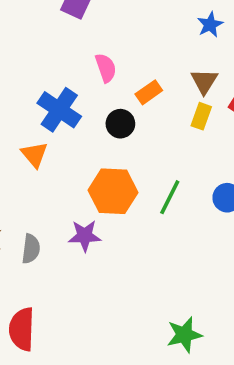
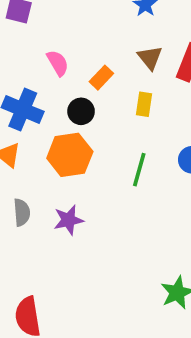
yellow rectangle: (201, 116) -> (144, 104), moved
orange hexagon: (113, 191) -> (70, 155), moved
gray semicircle: (31, 249) -> (22, 212), moved

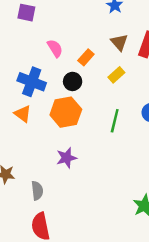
yellow rectangle: (144, 104) -> (116, 75), turned 42
gray semicircle: (22, 212) -> (37, 191), moved

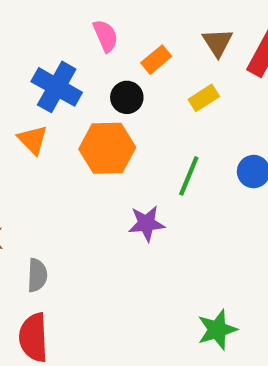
purple star: (67, 158) -> (146, 223), moved

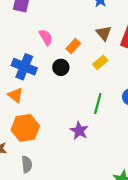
orange hexagon: (107, 148) -> (25, 128), moved
purple star: (146, 223) -> (79, 131), turned -30

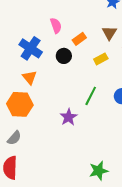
orange triangle: (15, 95) -> (30, 77), moved
gray semicircle: (27, 164) -> (14, 138), turned 35

